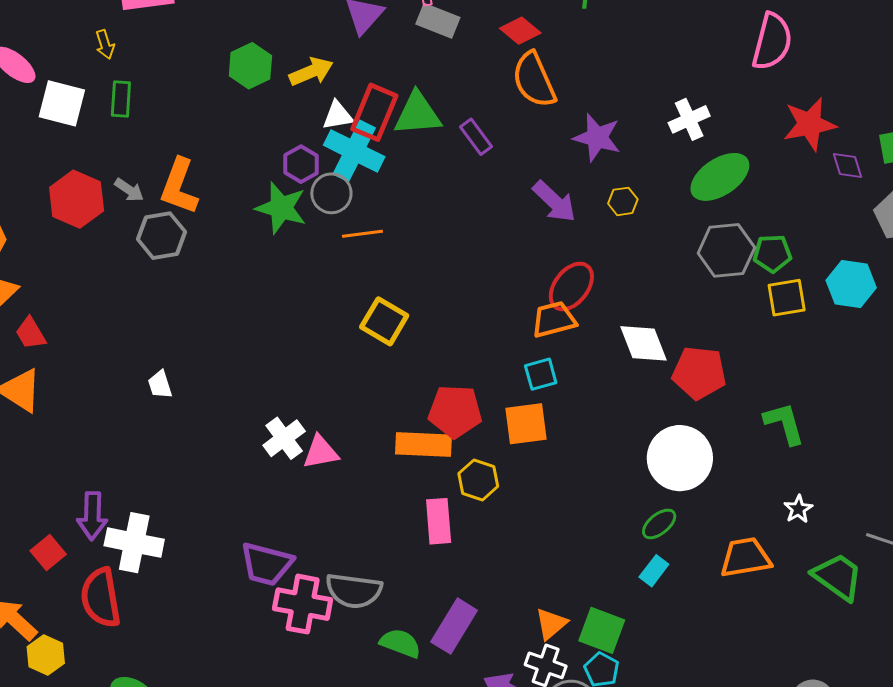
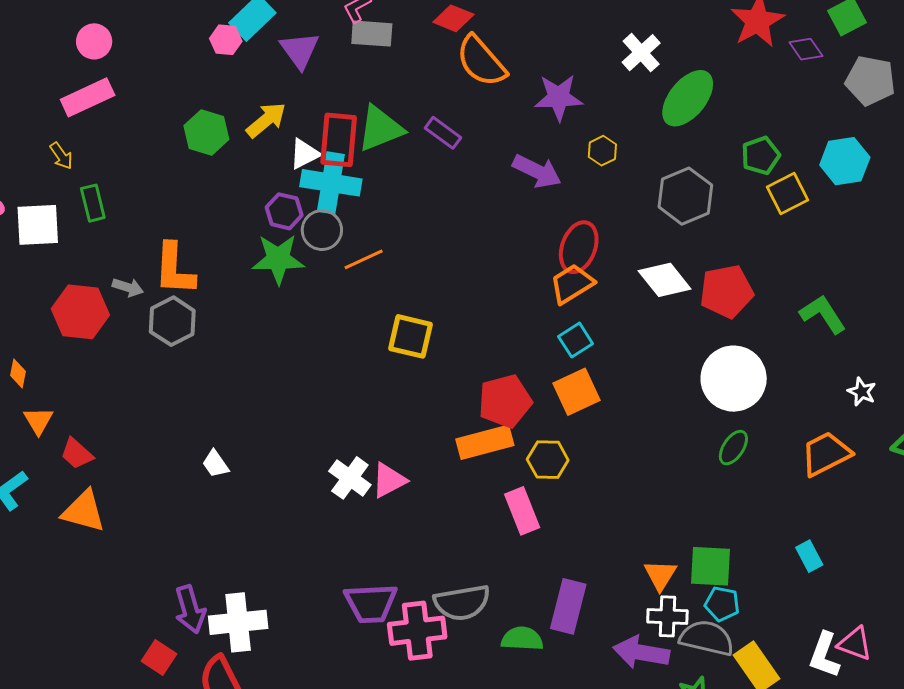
gray hexagon: (726, 250) -> (685, 196), moved
cyan rectangle: (654, 571) -> (809, 556), moved, turned -48

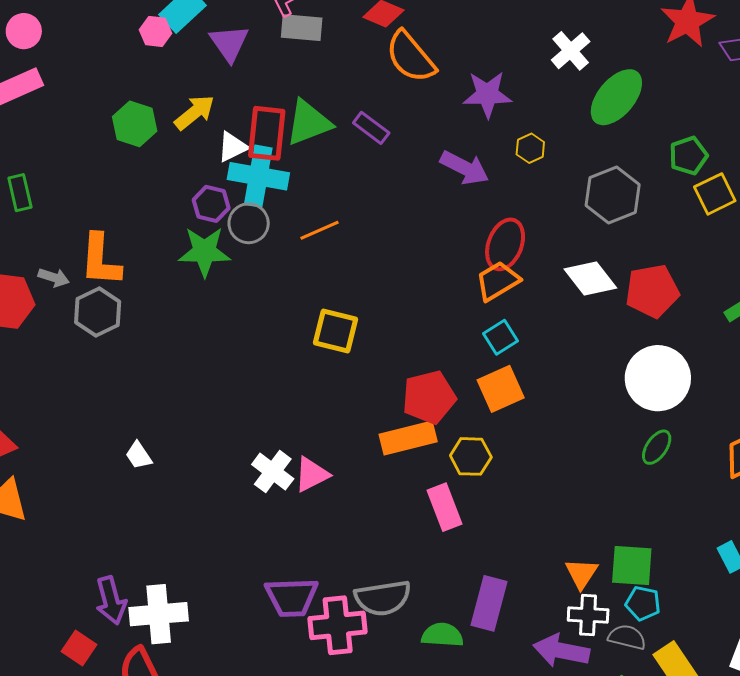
orange line: (364, 259) -> (320, 230), moved
gray semicircle: (707, 638) -> (627, 637), size x0.7

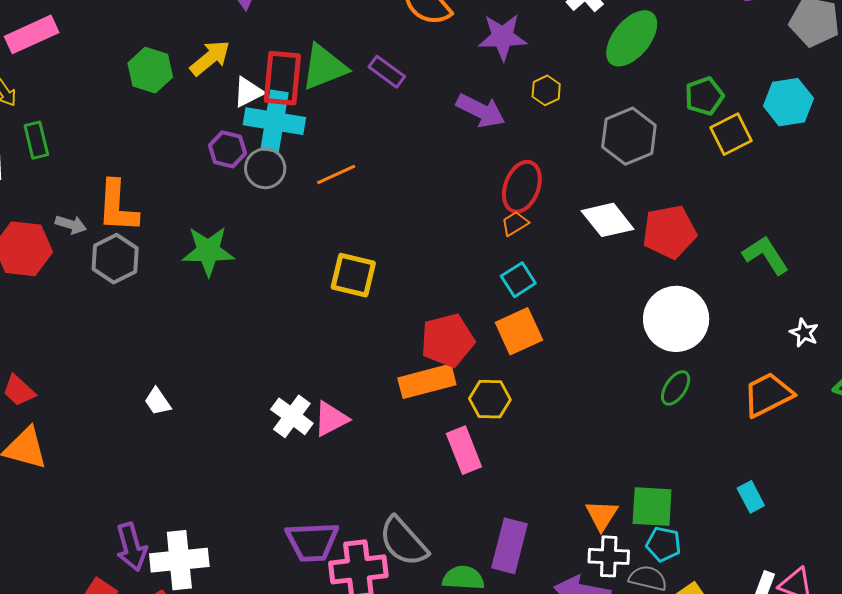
green star: (204, 252) -> (208, 251), moved
orange trapezoid: (498, 281) -> (515, 223), size x0.6
gray semicircle: (383, 598) -> (403, 541), turned 58

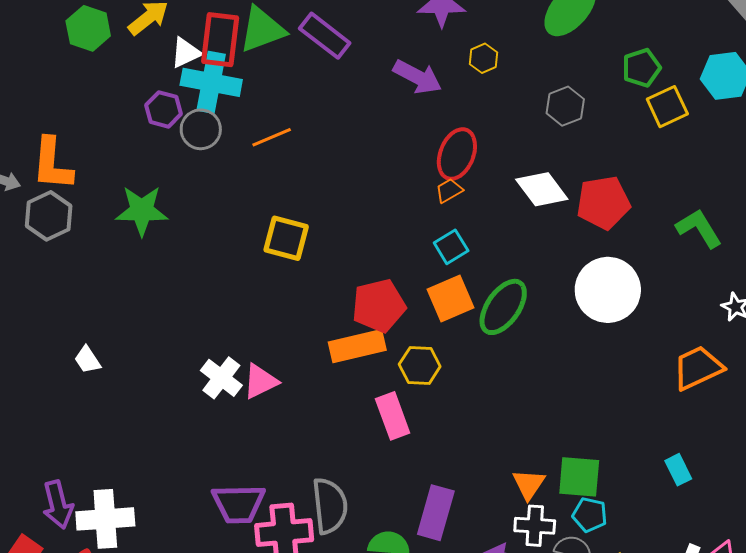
purple rectangle: (387, 72) -> (325, 36), size x1.4
gray hexagon: (629, 136) -> (565, 106), size x0.7
green ellipse: (676, 388) -> (503, 307), moved, size x1.6
gray semicircle: (403, 541) -> (330, 506), turned -146

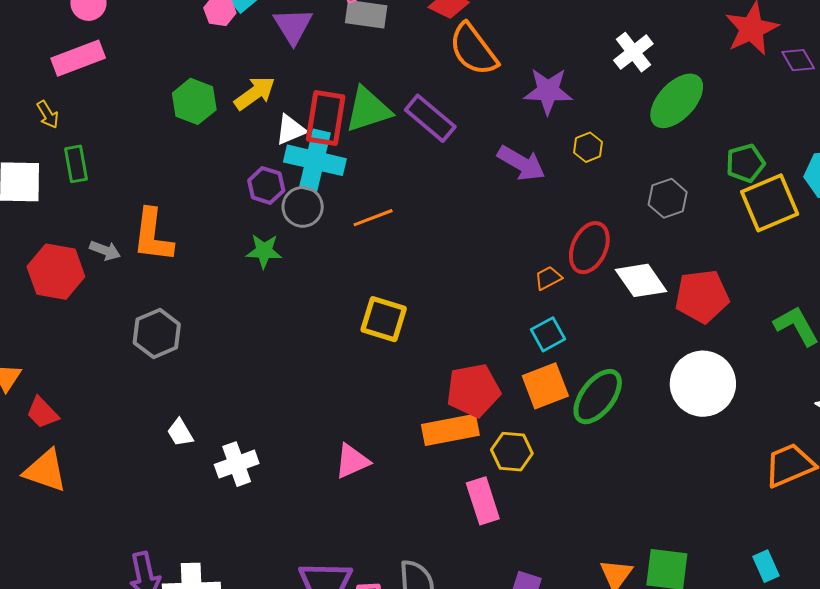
yellow square: (667, 107) -> (770, 203), size x1.4
red ellipse: (457, 154) -> (589, 248), moved
green star: (142, 211) -> (264, 251), moved, size x0.7
gray hexagon: (49, 216) -> (157, 334), moved
white cross: (221, 378) -> (237, 464), moved, turned 30

